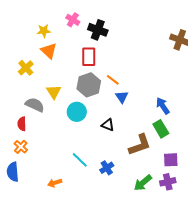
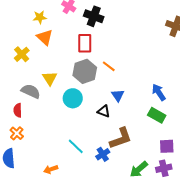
blue triangle: (122, 97) -> (118, 95), moved
green rectangle: (161, 129) -> (157, 115), turned -30
brown L-shape: (140, 145) -> (121, 138), moved

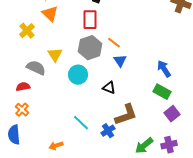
blue triangle: (118, 95) -> (120, 61), moved
red semicircle: (18, 110) -> (23, 87), turned 80
purple square: (167, 146) -> (172, 114), moved, turned -35

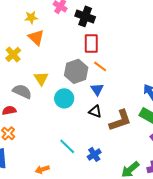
red rectangle: (90, 20) -> (91, 43), moved
blue triangle: (120, 61) -> (97, 89), moved
brown L-shape: (126, 115) -> (120, 120), moved

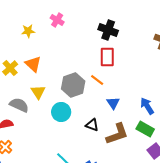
black cross: (85, 16) -> (108, 30), moved
orange triangle: (36, 37) -> (33, 64), moved
red rectangle: (91, 43) -> (107, 57), moved
blue triangle: (97, 89) -> (113, 103), moved

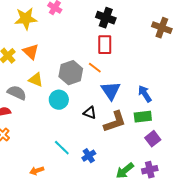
yellow star: (28, 31) -> (26, 19), size x1.6
yellow triangle: (38, 92) -> (36, 80), turned -35
blue triangle: (113, 103) -> (111, 91), size x1.5
green rectangle: (145, 129) -> (143, 117), turned -36

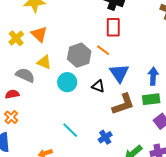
blue arrow: (145, 94) -> (153, 76), turned 36
black triangle: (90, 113) -> (98, 86), moved
blue cross: (89, 156) -> (105, 137), moved

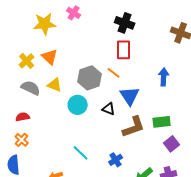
gray semicircle: (25, 75) -> (31, 88), moved
blue arrow: (153, 76) -> (164, 77), moved

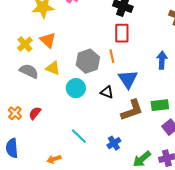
orange line: (114, 73) -> (112, 56), turned 40
red semicircle: (23, 117) -> (35, 113), moved, turned -40
orange cross: (22, 140) -> (15, 113), moved

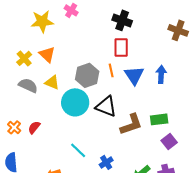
blue triangle: (128, 79) -> (134, 75), moved
cyan circle: (76, 88) -> (75, 102), size x1.4
black triangle: (107, 92) -> (106, 106), size x1.6
blue cross: (114, 143) -> (106, 162), moved

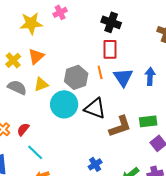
pink cross: (71, 10) -> (60, 12), turned 32
orange triangle: (47, 54) -> (36, 56), turned 36
yellow triangle: (52, 82) -> (41, 84), turned -42
cyan line: (78, 150) -> (35, 152), moved

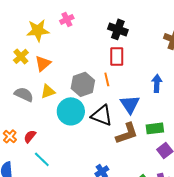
yellow cross: (13, 60) -> (21, 56), moved
blue triangle: (123, 77) -> (130, 104), moved

